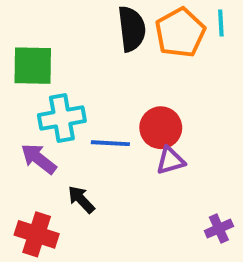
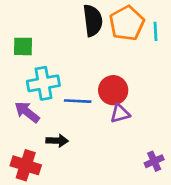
cyan line: (221, 23) -> (155, 31), moved
green square: (33, 66) -> (23, 46), size x0.7
black arrow: (81, 199) -> (57, 141), turned 135

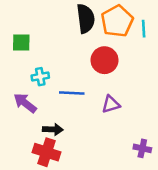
cyan cross: (43, 83) -> (40, 77), size x0.6
red circle: (113, 90) -> (105, 60), moved
purple cross: (154, 161) -> (142, 148), turned 36
red cross: (26, 165) -> (47, 152), moved

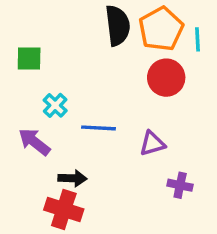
red circle: (105, 60) -> (166, 78), moved
cyan cross: (40, 77) -> (55, 105), turned -36
purple cross: (142, 148) -> (180, 185), moved

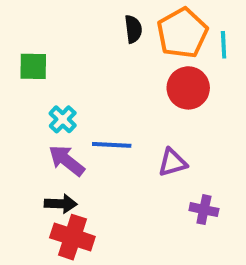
black semicircle: (118, 26) -> (133, 29), size x0.6
purple arrow: (34, 142) -> (67, 161), moved
black arrow: (72, 178) -> (61, 204), moved

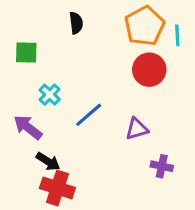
black semicircle: (133, 29) -> (76, 23), moved
blue line: (112, 145) -> (89, 115), turned -44
purple arrow: (67, 161) -> (28, 127), moved
black arrow: (61, 204) -> (48, 162), turned 30

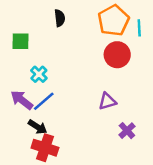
blue line: (89, 115) -> (44, 101), moved
purple cross: (162, 166) -> (127, 131), turned 35

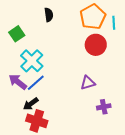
green square: (21, 41) -> (17, 34), turned -35
cyan cross: (39, 74) -> (32, 61), size x1.6
black arrow: (38, 127) -> (31, 104), turned 112
purple cross: (127, 131) -> (104, 107), turned 32

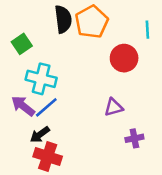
black semicircle: (49, 15) -> (63, 19), size x1.5
orange pentagon: (93, 17) -> (92, 22), moved
cyan cross: (32, 61) -> (41, 79), turned -30

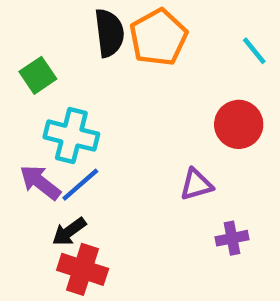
cyan line: (147, 30) -> (254, 51), turned -36
red circle: (124, 58) -> (239, 124), moved

